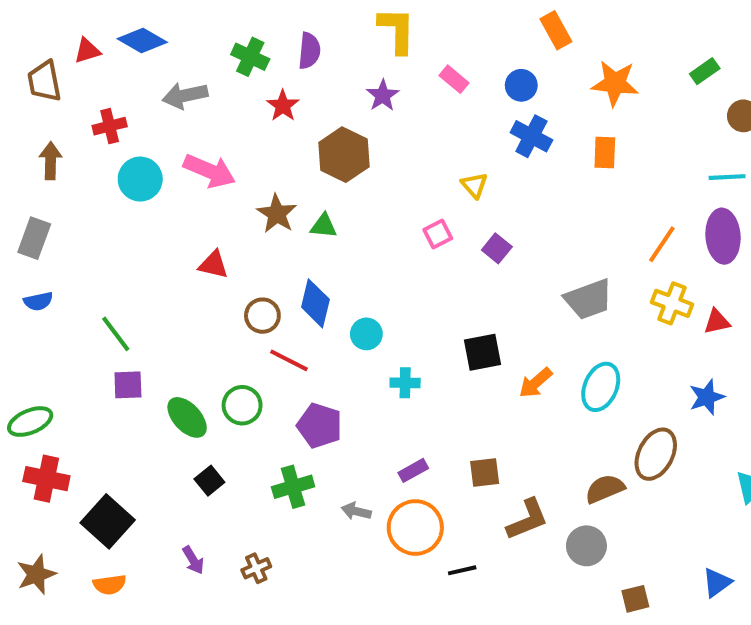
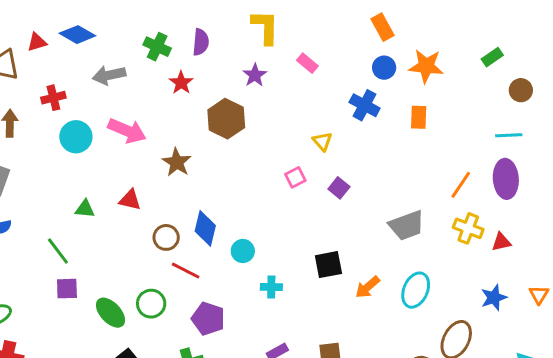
blue circle: (521, 85) -> (384, 68), moved
green triangle: (324, 226) -> (85, 209), moved

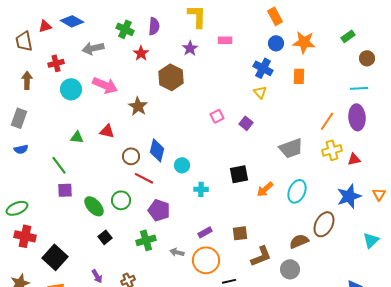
pink rectangle: (307, 63) -> (225, 40), turned -40
yellow triangle: (322, 141) -> (260, 92), moved
yellow cross: (468, 228) -> (332, 150), turned -36
blue star: (494, 298) -> (349, 196), size x1.4

